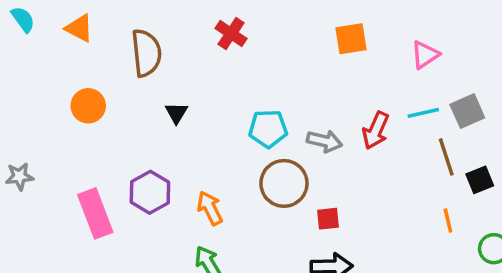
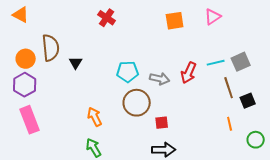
brown semicircle: (146, 53) -> (51, 48), moved
pink triangle: (425, 55) -> (213, 17), moved
purple hexagon: (150, 192) -> (25, 85), moved

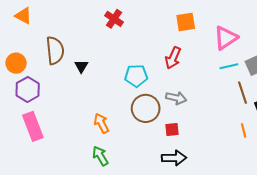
pink triangle: (213, 17) -> (226, 38), moved, size x1.4
orange circle: (26, 59) -> (16, 63), moved
red arrow: (189, 73) -> (173, 58), moved
gray arrow: (160, 79) -> (176, 98), moved

